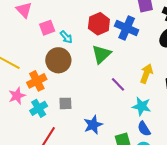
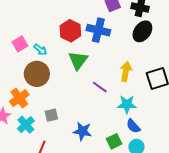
blue star: (93, 125) -> (82, 131), turned -30

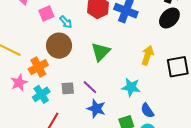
green triangle: (78, 60) -> (101, 52), moved
purple line: (100, 87) -> (90, 87), moved
cyan star: (127, 104) -> (131, 87), moved

